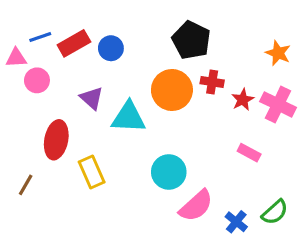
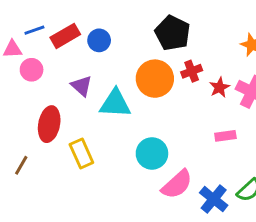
red cross: (212, 82) -> (192, 71), turned -30
pink rectangle: (249, 153) -> (225, 136), turned -36
blue cross: (236, 222) -> (214, 199), size x1.4

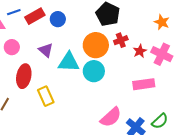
pink circle: (32, 70) -> (12, 47), moved
pink rectangle: (225, 136) -> (144, 84), size x1.5
cyan circle: (152, 153) -> (94, 71), moved

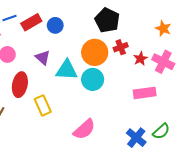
pink semicircle: (111, 117) -> (84, 129), moved

